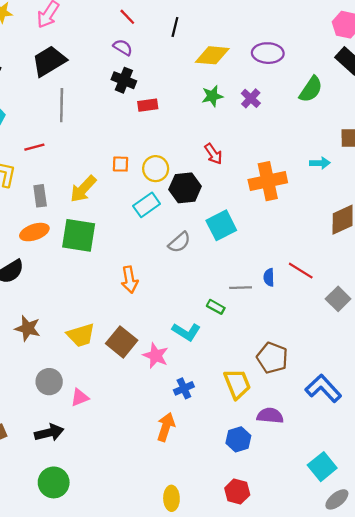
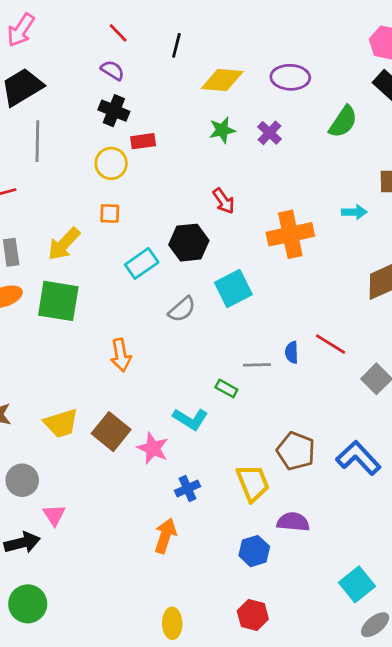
yellow circle: (156, 169) -> (111, 163), moved
blue L-shape: (323, 388) -> (358, 458), moved
pink triangle: (80, 397) -> (54, 515), moved, turned -42

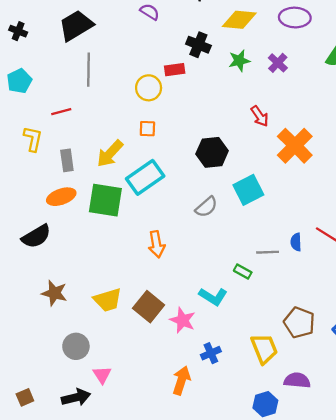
black cross: (114, 111) -> (198, 45), moved
red arrow: (224, 201) -> (260, 116), moved
orange cross: (290, 234) -> (295, 146), turned -33
cyan rectangle: (142, 263) -> (145, 177), moved, size x1.4
orange arrow: (165, 536) -> (181, 380), moved

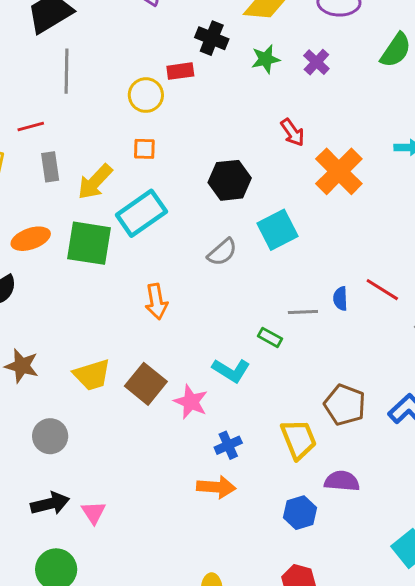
gray rectangle: (67, 160) -> (50, 167), moved
pink triangle: (102, 375) -> (94, 513), moved
orange arrow: (181, 380) -> (216, 487), moved, turned 76

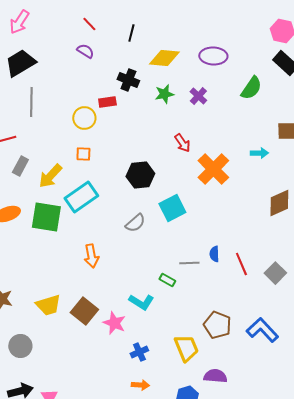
gray rectangle: (50, 167) -> (20, 166), turned 36
red line: (382, 290) -> (241, 264), moved, turned 35
orange arrow: (216, 487) -> (140, 385), moved, size x0.7

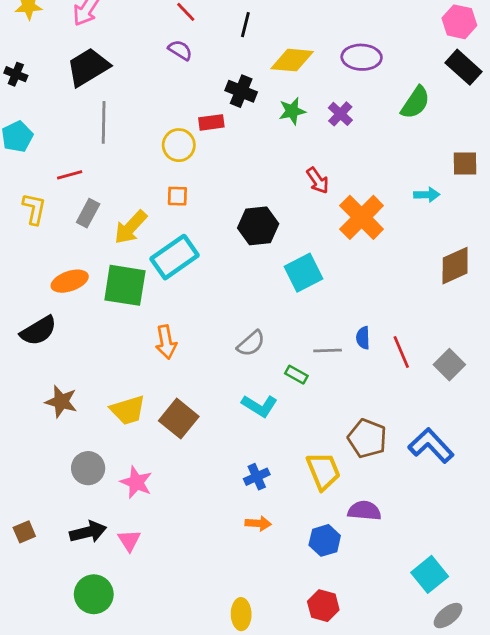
gray semicircle: (135, 223) -> (251, 343), moved
orange arrow: (91, 256) -> (166, 342), moved
pink star: (114, 323) -> (136, 482), moved

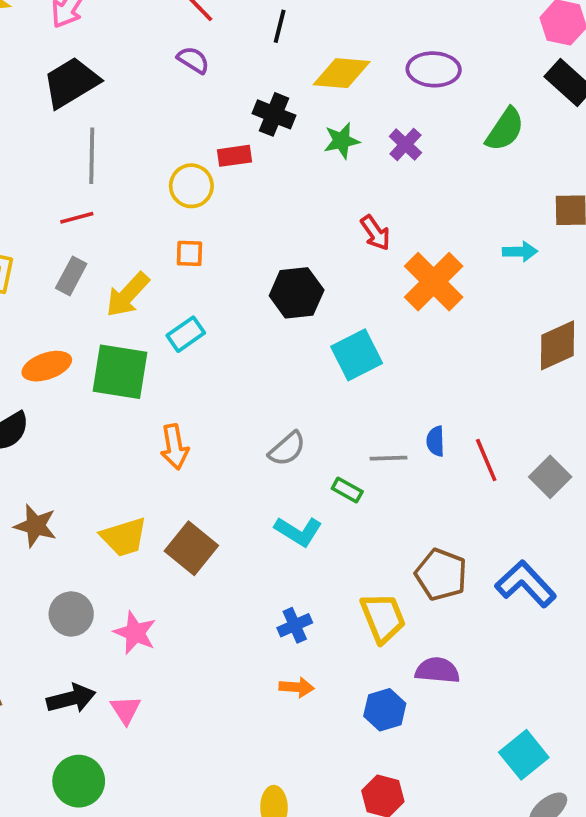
red line: (70, 175) -> (77, 218), moved
cyan rectangle: (175, 257) -> (186, 334), size x0.6

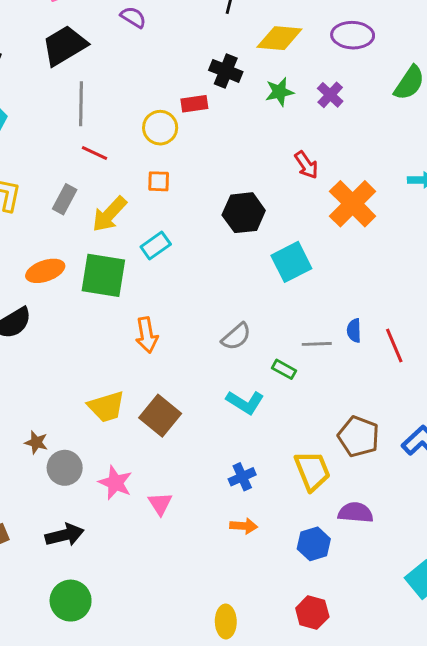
purple semicircle: (193, 60) -> (133, 17), moved
red line: (77, 218) -> (94, 153), moved, turned 40
brown star: (36, 526) -> (36, 442), moved, size x0.7
pink triangle: (126, 710) -> (160, 504), moved

